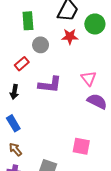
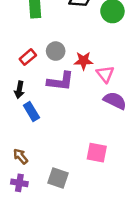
red star: (70, 37) -> (83, 61), moved
gray circle: (41, 45) -> (56, 51), moved
blue rectangle: (13, 123) -> (31, 112), moved

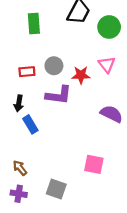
red rectangle: (28, 57) -> (27, 72), turned 35
pink triangle: (105, 74) -> (107, 65), moved

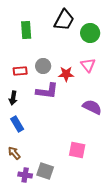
blue rectangle: (30, 124) -> (17, 124), moved
purple cross: (19, 194) -> (25, 175), moved

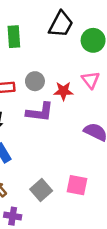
gray square: (45, 171) -> (41, 190), moved, turned 30

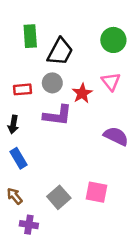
black trapezoid: (61, 24) -> (60, 52), moved
red star: (63, 91) -> (82, 93), turned -30

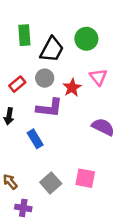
green circle: (113, 40) -> (86, 39), moved
red rectangle: (22, 89) -> (17, 84), turned -35
blue rectangle: (19, 158) -> (35, 139), moved

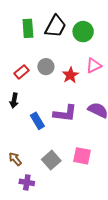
black trapezoid: (52, 49) -> (55, 26), moved
pink triangle: (98, 77) -> (94, 66), turned 42
purple L-shape: (49, 108) -> (65, 113), moved

